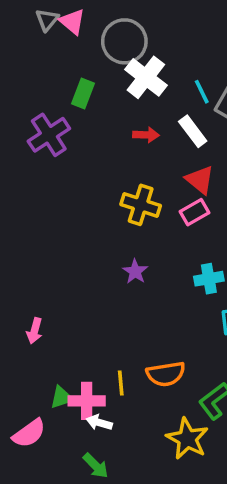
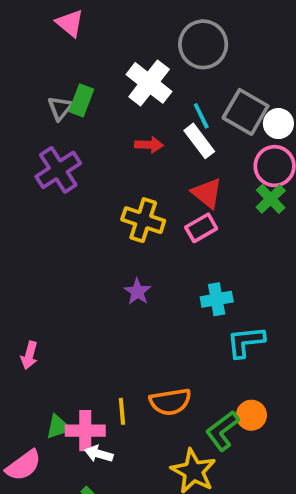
gray triangle: (47, 20) -> (60, 108), moved
gray circle: (124, 41) -> (203, 44), moved
cyan line: (202, 92) -> (201, 116), moved
purple cross: (49, 135) -> (58, 170), moved

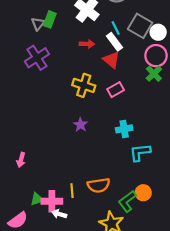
red triangle: (207, 193) -> (111, 60), moved

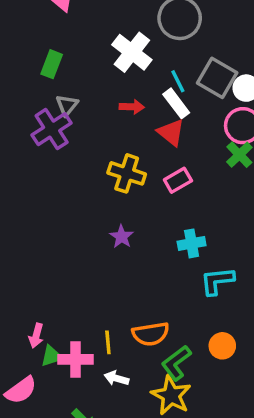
green rectangle: (50, 19) -> (52, 64), moved
gray triangle: (38, 24) -> (67, 105), moved
pink arrow: (21, 160) -> (36, 336), moved
green L-shape: (127, 201) -> (176, 363), moved
white arrow: (59, 214) -> (116, 378), moved

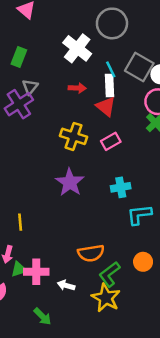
white rectangle: (176, 103) -> (110, 86), turned 35
purple star: (122, 237) -> (70, 182), size x1.6
yellow line: (108, 342) -> (20, 222), moved

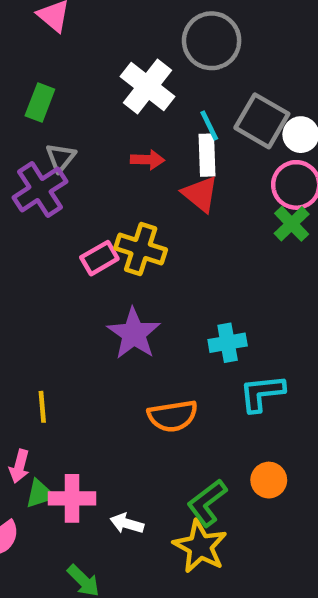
pink rectangle: (111, 141) -> (99, 258), moved
orange semicircle: (91, 253) -> (173, 416), moved

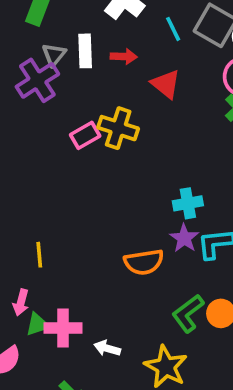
white rectangle: (207, 155) -> (85, 51), moved
purple star: (134, 334) -> (184, 238), moved, size x0.7
green L-shape: (207, 503) -> (188, 313), moved

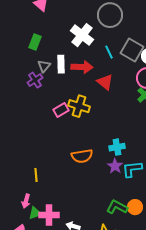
red arrow: (124, 57) -> (82, 67), size x1.5
purple cross: (37, 80) -> (35, 80), size x0.7
orange semicircle: (144, 262) -> (82, 156), moved
green L-shape: (188, 313) -> (117, 207), turned 65

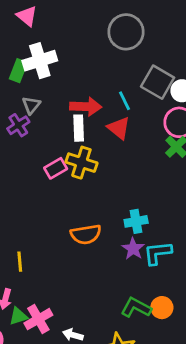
white cross: (82, 35) -> (40, 61), moved, turned 35
cyan line: (109, 52) -> (125, 101), moved
white rectangle: (61, 64) -> (79, 128), moved
pink cross: (49, 215) -> (38, 319), turned -30

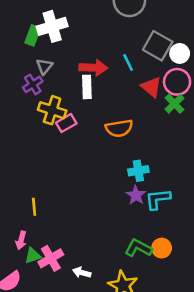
red triangle: (119, 128) -> (151, 87), moved
yellow cross: (81, 163) -> (52, 110), moved
orange semicircle: (86, 234) -> (119, 128), moved

